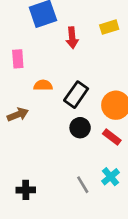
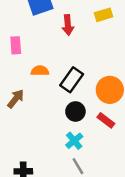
brown arrow: (18, 114) -> (16, 99), turned -30
cyan cross: (111, 177) -> (74, 141), moved

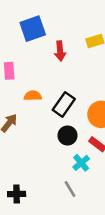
cyan cross: (74, 141) -> (81, 163), moved

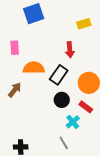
red arrow: (60, 51) -> (70, 50), moved
orange semicircle: (33, 96) -> (34, 68), size x1.5

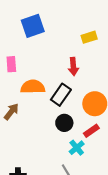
red rectangle: (86, 107) -> (91, 131), turned -72

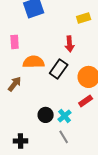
black circle: (64, 123) -> (46, 115), moved
cyan cross: (77, 148) -> (65, 116), moved

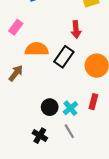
pink rectangle: (15, 42) -> (16, 27), turned 40
red rectangle: (86, 101) -> (93, 102), moved, turned -40
black cross: (21, 141) -> (40, 136), moved, turned 32

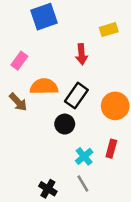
red arrow: (76, 29) -> (82, 54), moved
brown arrow: (16, 73) -> (18, 102), moved, turned 98
black circle: (50, 107) -> (65, 124), moved

